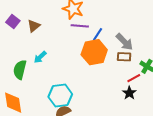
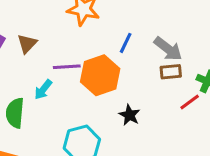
purple line: (80, 26) -> (67, 67), moved
orange hexagon: (94, 52) -> (100, 75), moved
black star: (129, 93) -> (129, 115), moved

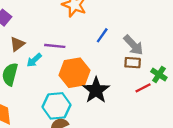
brown triangle: (27, 44) -> (17, 44), moved
orange hexagon: (100, 75) -> (75, 73), moved
black star: (129, 115) -> (96, 90), size x1.6

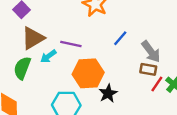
brown triangle: (17, 44) -> (33, 38), size x1.5
red line: (143, 88) -> (157, 84), moved, turned -35
black star: (96, 90) -> (108, 93), size x0.7

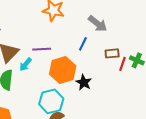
blue line: (120, 38) -> (83, 44), moved
gray arrow: (151, 52) -> (98, 24), moved

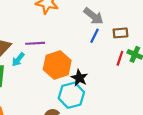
blue line: (83, 44) -> (94, 36), moved
brown rectangle: (112, 53) -> (120, 33), moved
cyan hexagon: (51, 101) -> (71, 95), moved

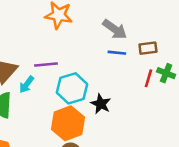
blue line: (94, 36) -> (117, 53), turned 72
orange hexagon: (57, 65) -> (68, 123), moved
cyan hexagon: (71, 95) -> (72, 88), moved

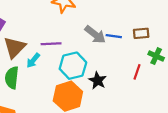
gray arrow: (115, 29) -> (95, 35), moved
red line: (148, 78) -> (137, 72), moved

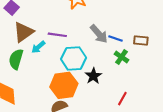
green cross: (156, 56) -> (121, 57), moved
red line: (137, 72) -> (122, 99), moved

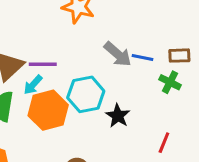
purple line: (57, 35) -> (43, 64), moved
green cross: (121, 57) -> (170, 82), moved
orange hexagon: (64, 85) -> (48, 110), moved

